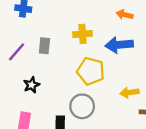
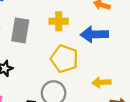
gray rectangle: (44, 46) -> (20, 30), size x1.5

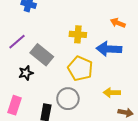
gray rectangle: (20, 30) -> (42, 55), moved, turned -65

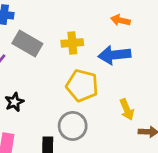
gray rectangle: (42, 55) -> (27, 43), moved
yellow arrow: (112, 93) -> (127, 109), turned -105

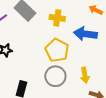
gray circle: (73, 126) -> (55, 76), moved

